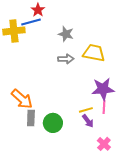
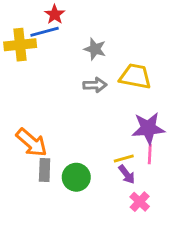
pink cross: (104, 144) -> (140, 202), moved

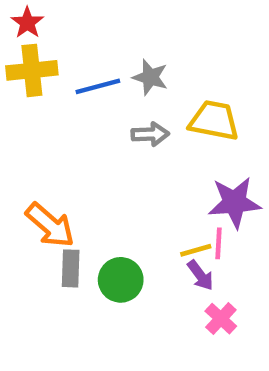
red star: (55, 14) -> (27, 23), moved
blue line: (45, 32) -> (98, 86), moved
pink line: (150, 154) -> (219, 243), moved

